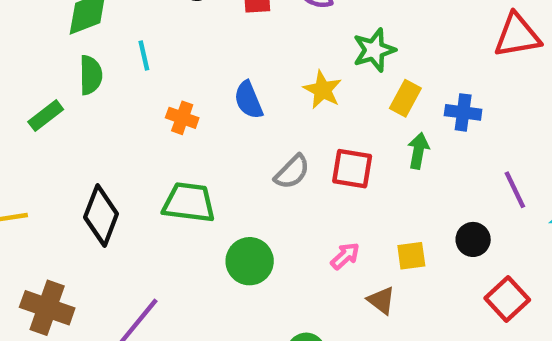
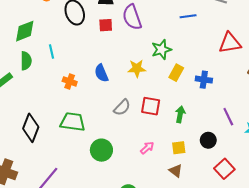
yellow star: (323, 90) -> (137, 68), turned -30
green arrow: (418, 151) -> (180, 114), moved
brown triangle: (381, 300) -> (176, 171), moved

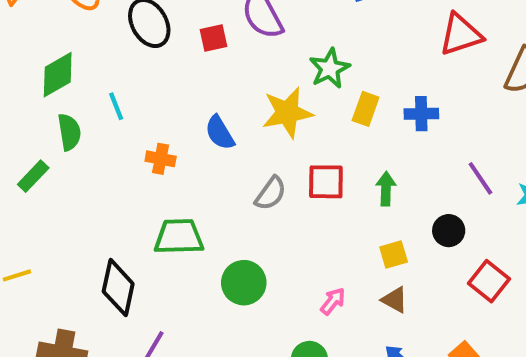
yellow star: (137, 68) -> (287, 113), size x1.4
black diamond: (31, 128) -> (118, 288), moved
pink arrow: (147, 148) -> (333, 301), moved

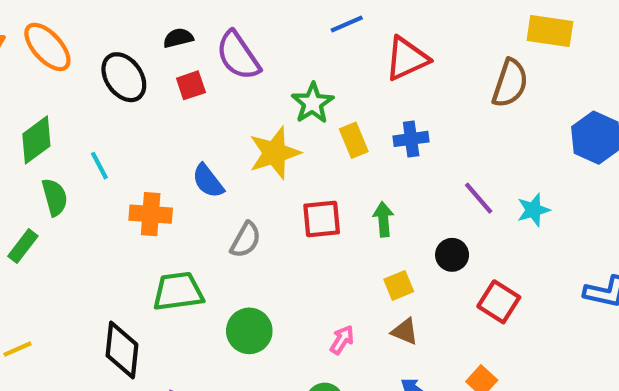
red triangle: (461, 35) -> (407, 59), moved
yellow rectangle: (366, 109) -> (354, 140), turned -36
orange cross: (161, 159) -> (151, 214), size x1.4
gray semicircle: (271, 193) -> (246, 240), moved

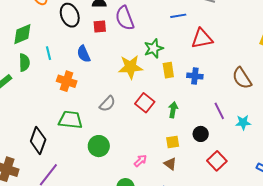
brown semicircle: (510, 83) -> (242, 78), moved, turned 115
blue semicircle: (208, 181) -> (84, 54), moved
red square: (322, 219) -> (145, 103), turned 30

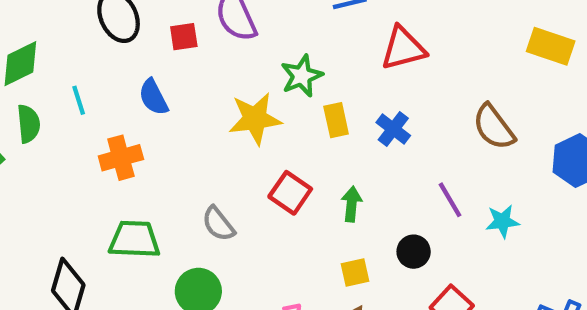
blue cross: (195, 76) -> (393, 129), turned 35
orange cross: (67, 81) -> (121, 158), turned -30
gray semicircle: (107, 104) -> (218, 224), moved, turned 102

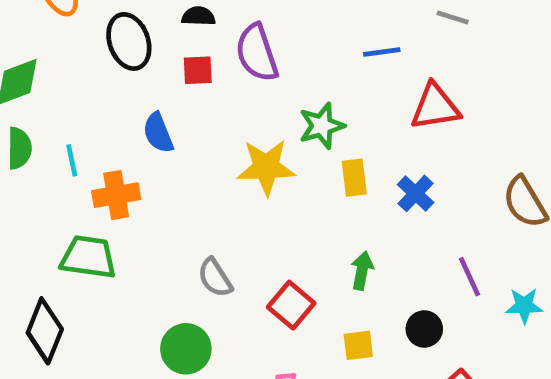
cyan line: (79, 100) -> (72, 160), moved
red square: (290, 193) -> (291, 305), moved
green trapezoid: (134, 239) -> (88, 257), moved

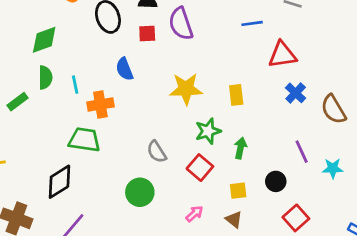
green star: (322, 126) -> (208, 131), moved
blue cross: (416, 193) -> (296, 93), moved
black diamond: (45, 331) -> (59, 182), turned 36

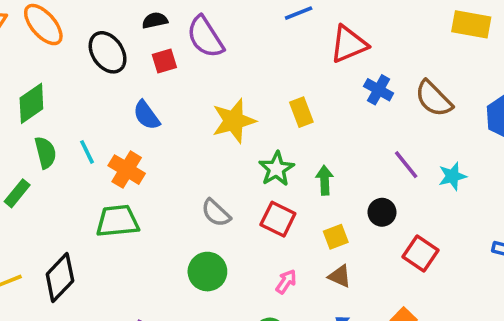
orange cross: (100, 104) -> (127, 170), turned -35
black diamond: (59, 182) -> (60, 277), moved

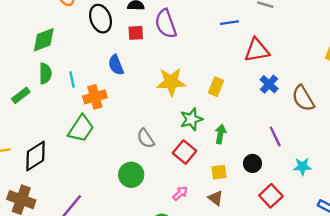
yellow rectangle: (301, 112) -> (216, 87), turned 30
orange cross: (127, 170) -> (95, 97), turned 30
cyan star: (452, 176) -> (302, 166), moved
green trapezoid: (117, 221) -> (81, 129), turned 116

